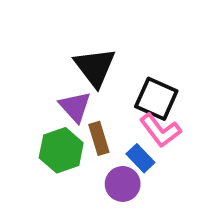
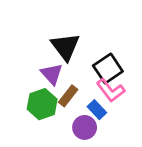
black square: (156, 99) -> (108, 68), turned 32
brown rectangle: (99, 138) -> (68, 96), turned 55

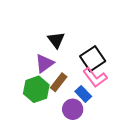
black triangle: (65, 47) -> (56, 40), size x0.7
purple triangle: (52, 74) -> (44, 63), turned 36

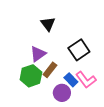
black triangle: (56, 40) -> (48, 24), moved
pink L-shape: (95, 78) -> (86, 80), moved

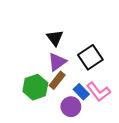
black triangle: (48, 24) -> (55, 38), moved
purple triangle: (38, 54) -> (57, 62), moved

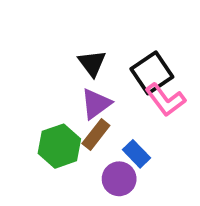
black square: (90, 57) -> (152, 73), moved
pink L-shape: (98, 92) -> (165, 100), moved

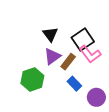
brown rectangle: (96, 135) -> (68, 62), moved
purple circle: (119, 179) -> (96, 97), moved

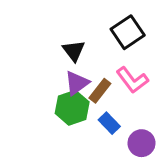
black square: (83, 40) -> (128, 32), moved
green hexagon: (32, 79) -> (72, 108), moved

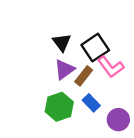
black square: (128, 32) -> (95, 48), moved
green hexagon: (72, 108) -> (59, 107), moved

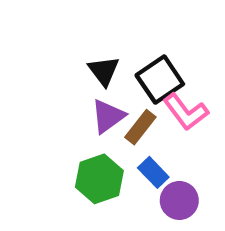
purple circle: (118, 120) -> (179, 200), moved

